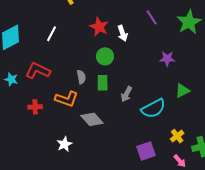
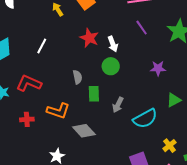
green circle: (105, 56) -> (111, 66), moved
gray semicircle: (81, 77) -> (77, 77), moved

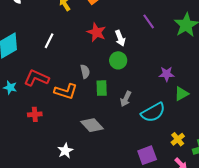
purple star: (158, 68) -> (167, 74), moved
orange L-shape: (58, 111) -> (66, 91), moved

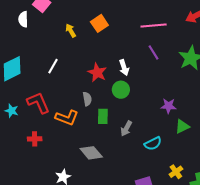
red star: (96, 32) -> (97, 73), moved
red L-shape: (36, 78) -> (38, 103), turned 40
cyan semicircle: (153, 112) -> (153, 144), size x0.7

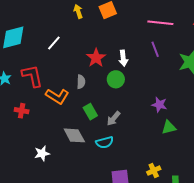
green rectangle: (103, 116) -> (90, 112), moved, turned -42
cyan semicircle: (153, 144) -> (105, 142), moved

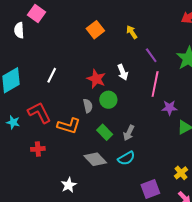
yellow arrow: (78, 11) -> (132, 32), moved
pink line: (160, 23) -> (155, 84), moved, turned -70
green circle: (116, 79) -> (108, 100), moved

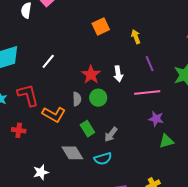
pink line: (155, 84) -> (147, 92), turned 60

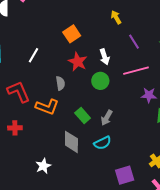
orange square: (101, 26) -> (72, 34), moved
green circle: (98, 98) -> (100, 81), moved
gray semicircle: (77, 99) -> (60, 83), moved
gray diamond: (72, 153) -> (71, 142), turned 40

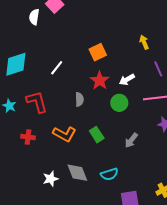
white arrow: (104, 57) -> (127, 80), turned 70
orange L-shape: (47, 107) -> (65, 134), moved
gray arrow: (107, 118) -> (131, 140), moved
gray diamond: (71, 142) -> (77, 173), moved, turned -30
cyan semicircle: (102, 143) -> (109, 174), moved

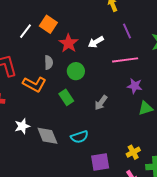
orange square: (98, 52) -> (48, 24), moved, turned -30
green circle: (119, 103) -> (76, 71), moved
orange L-shape: (65, 134) -> (34, 84), moved
white star: (51, 179) -> (22, 126), moved

